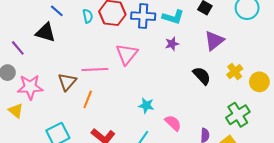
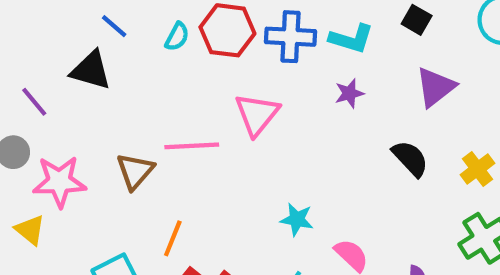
cyan semicircle: (88, 16) -> (177, 37), turned 40
yellow cross: (235, 72) -> (477, 169), moved
orange line: (88, 99) -> (173, 238), moved

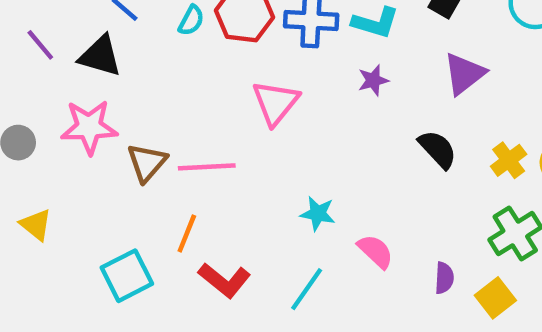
purple line: (34, 102) -> (40, 45), moved
pink line: (192, 146) -> (207, 167), moved
pink star: (59, 182) -> (89, 127), moved

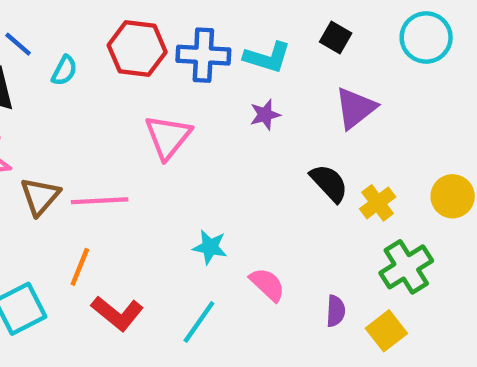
cyan semicircle: (191, 20) -> (64, 71), moved
yellow cross: (509, 160) -> (378, 203), moved

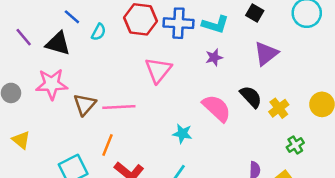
green cross: (406, 267) -> (295, 145), size x0.6
pink semicircle: (267, 285) -> (217, 108), moved, size x1.4

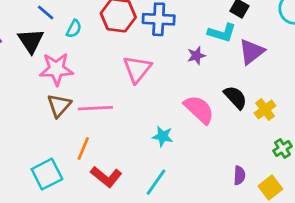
cyan L-shape: (215, 24) -> (222, 33), moved
black triangle: (58, 43) -> (31, 41), turned 40
pink star: (52, 84) -> (56, 69), moved

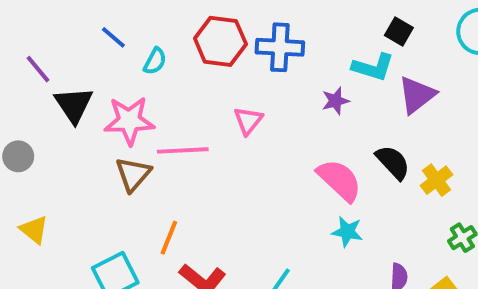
black triangle: (31, 41) -> (74, 105), moved
pink triangle: (137, 69) -> (248, 121), size x0.7
pink line: (95, 108) -> (183, 150), moved
cyan star: (163, 136) -> (347, 232), moved

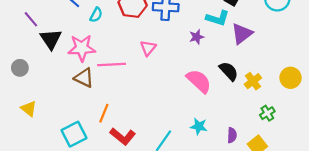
brown triangle: (133, 174) -> (84, 78), turned -45
cyan star: (347, 232) -> (199, 126), moved

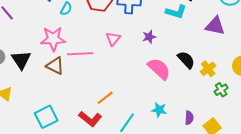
purple triangle: (242, 34) -> (215, 26), moved, turned 50
purple star: (197, 37) -> (149, 37), moved
black triangle: (51, 39) -> (21, 60), moved
orange line: (104, 113) -> (105, 98), moved, turned 30
green cross: (267, 113) -> (221, 90), moved

